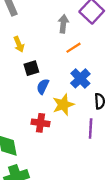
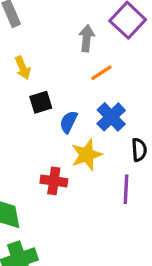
blue semicircle: (43, 86) -> (69, 122), moved

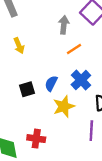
black square: (41, 102) -> (27, 89), moved
red cross: (54, 181) -> (36, 139), moved

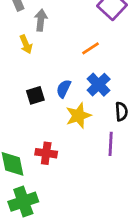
gray arrow: (64, 25) -> (41, 20), moved

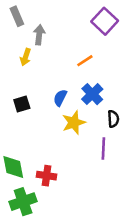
yellow arrow: (26, 44) -> (26, 57), turned 42
black square: (35, 95) -> (22, 104), moved
red cross: (46, 153) -> (47, 176), moved

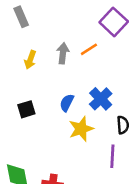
gray arrow: (39, 35) -> (63, 53), moved
orange line: (85, 61) -> (89, 49), moved

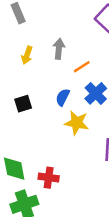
orange line: (89, 49) -> (82, 67), moved
yellow star: (81, 129) -> (77, 123), turned 30

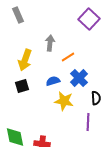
yellow arrow: (27, 55) -> (25, 60), moved, size x1.5
blue semicircle: (63, 97) -> (53, 81), turned 48

